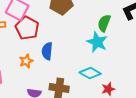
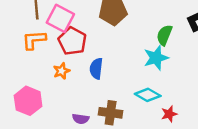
cyan star: (97, 42) -> (156, 58), turned 30
orange star: (26, 61) -> (62, 71), moved

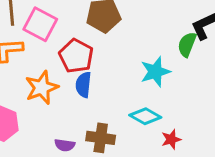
green semicircle: (164, 35) -> (187, 44), moved
red pentagon: (72, 41) -> (76, 56), moved
orange star: (62, 71) -> (42, 88), size x1.6

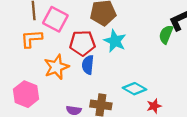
red pentagon: (76, 56) -> (82, 43), turned -30
cyan star: (155, 72) -> (115, 41), moved, turned -30

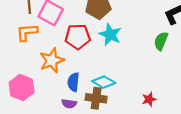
green semicircle: (166, 34) -> (161, 41), moved
blue semicircle: (88, 65) -> (73, 82), moved
cyan diamond: (134, 89) -> (104, 82), moved

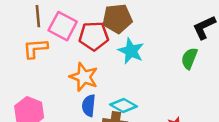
red pentagon: (78, 37) -> (94, 36), moved
orange star: (52, 60) -> (84, 77), moved, turned -30

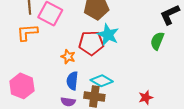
red pentagon: (94, 36) -> (91, 43), moved
orange star: (84, 77) -> (68, 57), size x0.6

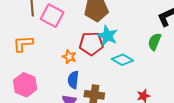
orange L-shape: (27, 32) -> (23, 44), moved
cyan diamond: (102, 81) -> (122, 60), moved

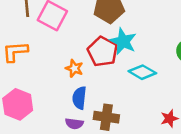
red pentagon: (91, 44) -> (103, 52), turned 30

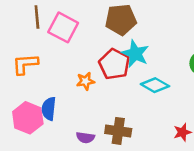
orange star: (74, 68) -> (85, 81), turned -30
blue semicircle: (79, 98) -> (49, 109), moved

